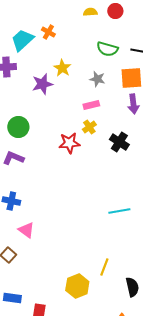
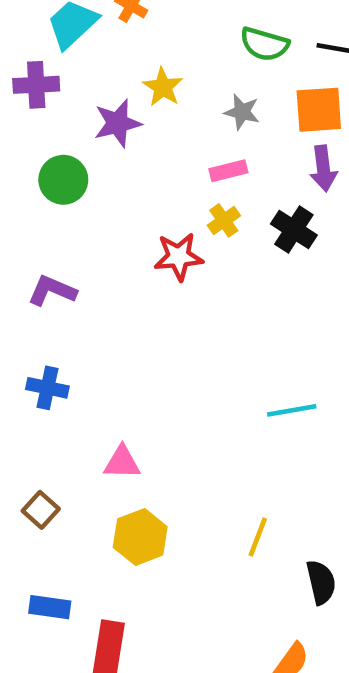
green circle: (18, 127) -> (63, 180), moved
black cross: (119, 142) -> (294, 230), moved
pink triangle: (26, 230) -> (122, 462), moved, turned -36
yellow hexagon: (77, 286) -> (140, 537), moved

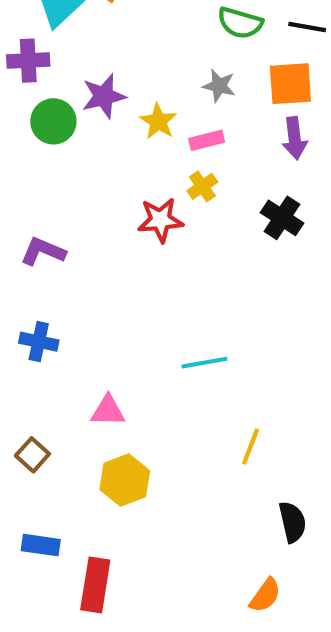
yellow star: (163, 87) -> (158, 121), moved
green circle: (63, 180) -> (53, 121), moved
black cross: (294, 230) -> (282, 218), moved
cyan line: (292, 410) -> (204, 363), moved
yellow line: (258, 537) -> (251, 446), moved

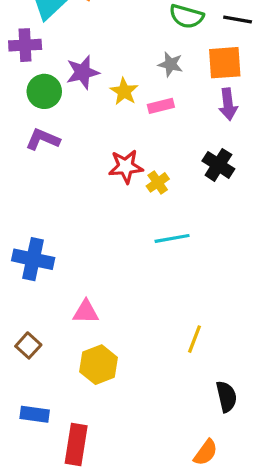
yellow cross: (202, 186) -> (158, 182), moved
purple L-shape: (43, 251) -> (43, 139), moved
blue cross: (39, 342) -> (33, 259), size x1.4
cyan line: (204, 363) -> (172, 238), moved

